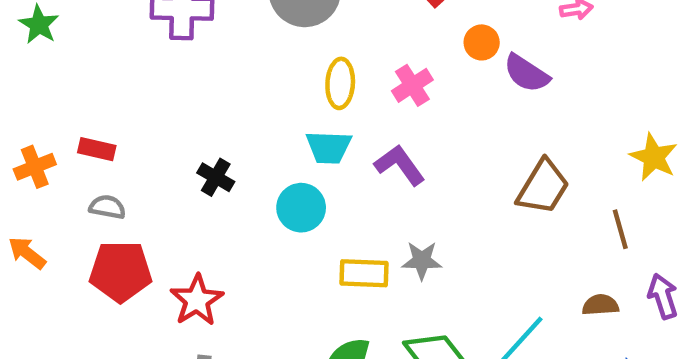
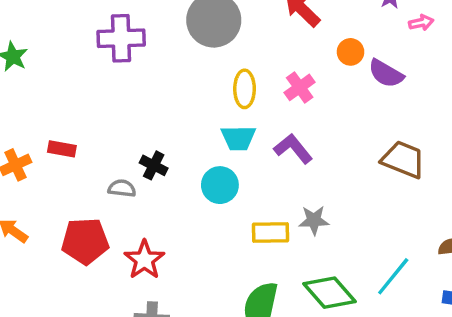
brown trapezoid: (543, 187) -> (403, 159), turned -96
gray semicircle: (107, 207) -> (122, 188), moved

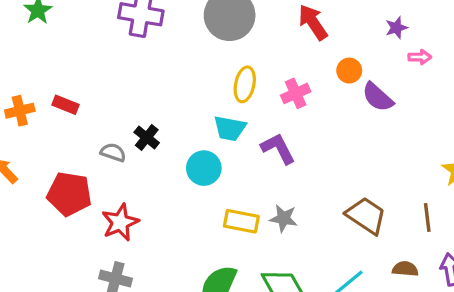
brown trapezoid: (403, 159) -> (366, 216), moved

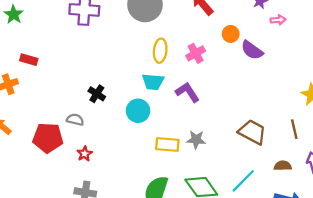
red rectangle: (65, 105) -> (29, 60), moved
gray semicircle: (113, 152) -> (75, 120), moved
red star: (120, 222) -> (85, 154), size x0.6

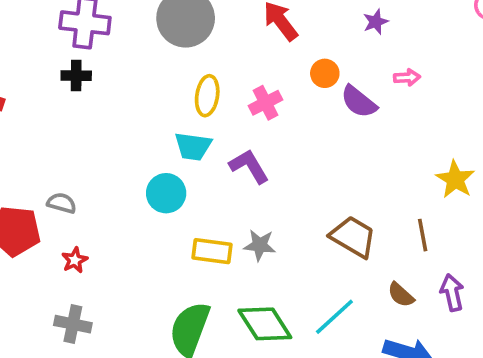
pink arrow: (278, 20) -> (407, 77), moved
black cross: (97, 94) -> (76, 76), moved, turned -35
brown semicircle: (283, 166) -> (401, 295), turned -140

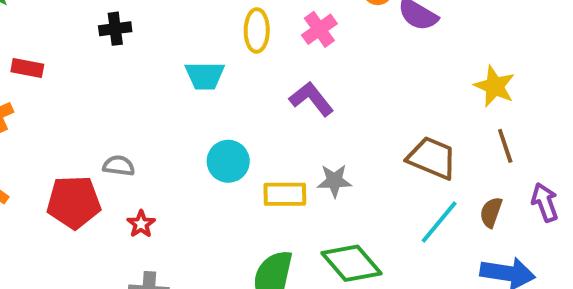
cyan trapezoid: (193, 146) -> (205, 76), moved
yellow star: (455, 179) -> (495, 86), moved
cyan circle: (166, 193) -> (228, 161), moved
brown semicircle: (401, 295) -> (491, 212), turned 76
cyan line: (334, 317) -> (439, 222), moved

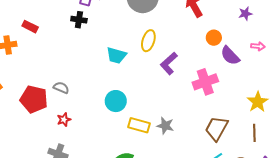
pink cross: (319, 29) -> (205, 82), moved, size x1.4
purple L-shape: (311, 99) -> (169, 63), moved, turned -110
brown trapezoid: (432, 158) -> (217, 128), turned -100

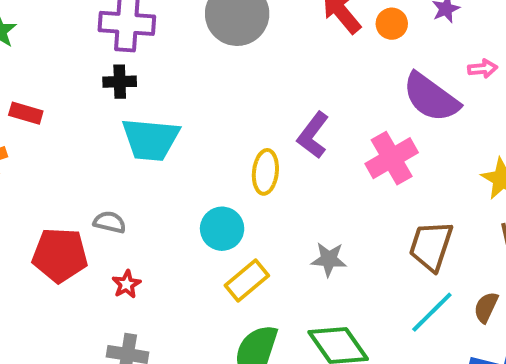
orange circle: (214, 38) -> (392, 24), moved
yellow ellipse: (148, 41) -> (265, 172), moved
cyan trapezoid: (116, 55) -> (151, 139), moved, size x1.4
purple semicircle: (230, 56) -> (431, 97), size x1.4
yellow rectangle: (139, 125) -> (247, 281), moved, turned -45

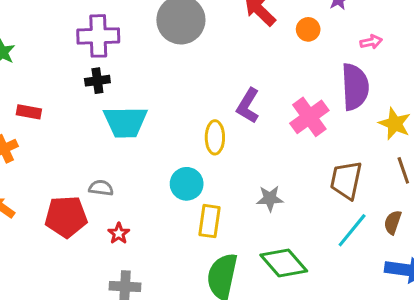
orange circle: (392, 24) -> (308, 29), moved
purple semicircle: (431, 97) -> (355, 87), moved, turned -123
yellow rectangle: (247, 281) -> (210, 221), turned -36

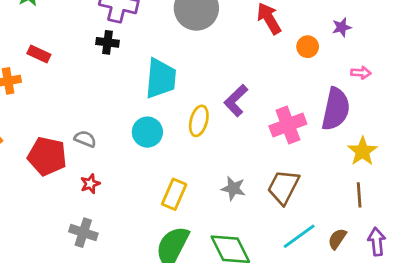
cyan trapezoid: (125, 122) -> (161, 78), moved, turned -99
brown trapezoid: (346, 180) -> (283, 187), moved
cyan circle: (187, 184) -> (147, 132), moved

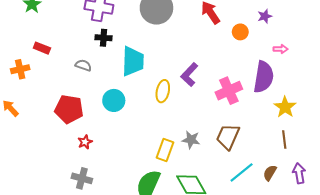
black cross: (107, 42) -> (104, 38), moved
cyan circle: (147, 132) -> (114, 100), moved
gray semicircle: (85, 139) -> (83, 65), moved
red pentagon: (47, 156) -> (69, 109), moved
yellow rectangle: (174, 194) -> (165, 150), moved

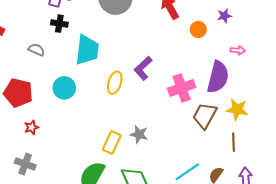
yellow star: (285, 107) -> (237, 109), turned -30
brown trapezoid: (228, 137) -> (205, 116), moved

